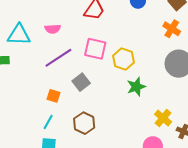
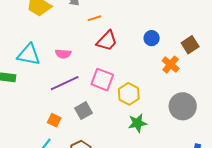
orange cross: (172, 29) -> (171, 65), moved

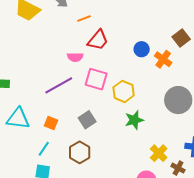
blue circle: (152, 38) -> (142, 49), moved
pink semicircle: (63, 54) -> (75, 57), moved
cyan triangle: (29, 55) -> (18, 118), moved
gray square: (83, 111) -> (87, 120), moved

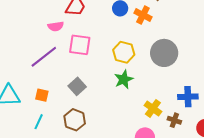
yellow hexagon: (124, 91) -> (124, 52), moved

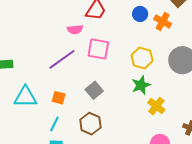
yellow cross: (153, 108) -> (156, 106), moved

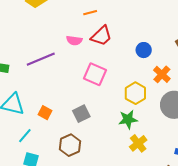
orange cross: (163, 21) -> (162, 74), moved
pink semicircle: (75, 29) -> (74, 40), moved
purple line: (62, 59) -> (41, 59), moved
cyan line: (54, 124) -> (25, 136), moved

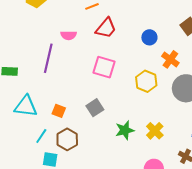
pink semicircle: (74, 40) -> (68, 35), moved
purple line: (41, 59) -> (48, 58), turned -48
green star: (128, 119) -> (125, 130), moved
brown hexagon: (70, 145) -> (67, 139), moved

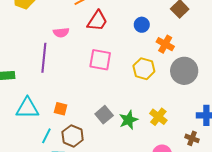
gray square: (95, 108) -> (104, 115), moved

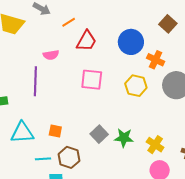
blue circle: (142, 25) -> (131, 42), size x1.6
yellow cross: (158, 117) -> (155, 145), moved
green star: (129, 120) -> (124, 138), turned 30
cyan line: (46, 136) -> (43, 159), turned 63

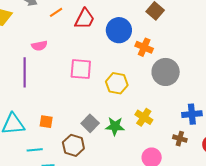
red trapezoid: (86, 41) -> (85, 19), moved
yellow hexagon: (136, 86) -> (117, 83), moved
yellow cross: (155, 145) -> (144, 117), moved
brown hexagon: (69, 157) -> (73, 145), moved

